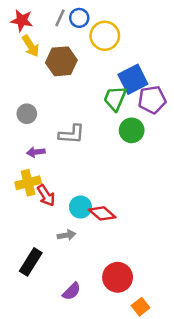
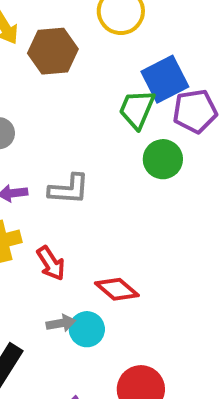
gray L-shape: (72, 134) -> (69, 189), moved
red arrow: (46, 196) -> (51, 263), moved
cyan circle: (80, 207) -> (87, 329), moved

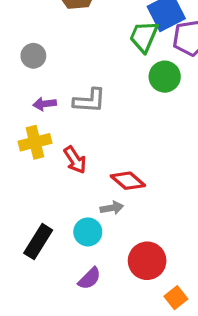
gray arrow: (61, 323) -> (112, 208), moved
cyan circle: (87, 329) -> (88, 232), moved

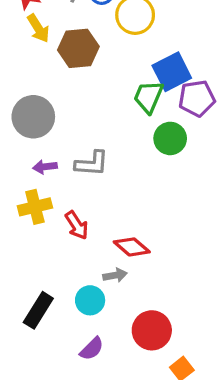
gray circle: (33, 56) -> (33, 117), size x1.6

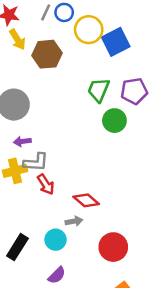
blue square: (172, 72) -> (116, 42), moved
gray L-shape: (92, 163) -> (36, 162), moved
red circle: (152, 330) -> (113, 247), moved

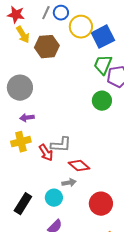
green trapezoid: (99, 90) -> (103, 65), moved
gray L-shape: (36, 162) -> (61, 145), moved

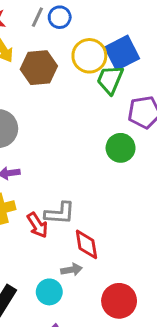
yellow circle: (81, 27) -> (89, 56), moved
green trapezoid: (103, 65) -> (110, 80), moved
red diamond: (79, 166) -> (86, 244), turned 40

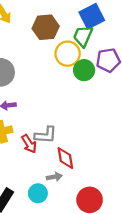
yellow circle: (89, 56) -> (68, 54), moved
brown hexagon: (39, 68) -> (46, 27), moved
green circle: (121, 148) -> (84, 70), moved

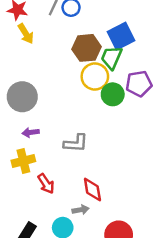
brown hexagon: (46, 27) -> (86, 48), moved
gray L-shape: (46, 135) -> (76, 143), moved
red arrow: (29, 144) -> (46, 184), moved

